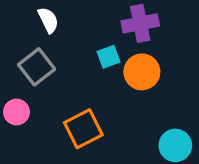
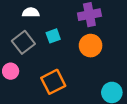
white semicircle: (48, 20) -> (31, 13), turned -63
cyan square: (108, 57) -> (53, 36), moved

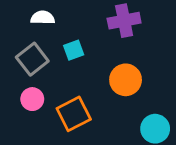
orange circle: (91, 46) -> (126, 80), moved
pink circle: (11, 71) -> (32, 99), moved

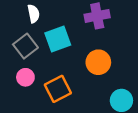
white semicircle: (43, 18) -> (34, 14), turned 78
cyan square: (74, 50) -> (58, 39), size x1.6

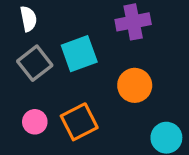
white semicircle: (34, 14) -> (28, 19), moved
pink circle: (25, 77) -> (35, 122), moved

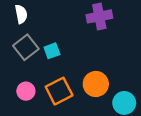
cyan square: (79, 54) -> (52, 51), moved, size x0.6
orange circle: (135, 85) -> (96, 84), moved

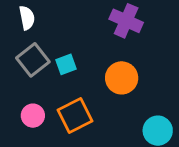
purple cross: (99, 16) -> (126, 21), turned 35
orange circle: (96, 84) -> (122, 78), moved

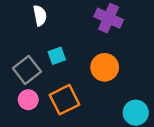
white semicircle: (27, 18) -> (40, 16), moved
gray square: (33, 60) -> (27, 70), moved

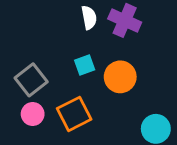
white semicircle: (40, 16) -> (89, 18), moved
cyan square: (57, 56) -> (85, 65), moved

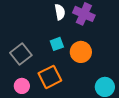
pink circle: (33, 114) -> (22, 86), moved

